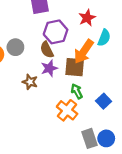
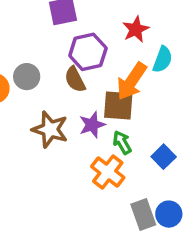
purple star: (49, 68) -> (92, 125), moved
brown star: (30, 82) -> (50, 129), size x1.5

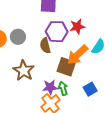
red star: (136, 29) -> (77, 27), moved
purple star: (92, 125) -> (50, 87), moved
blue square: (164, 157) -> (90, 89), moved

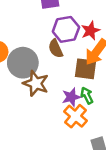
red star: (77, 27) -> (90, 31), moved
gray circle: (18, 37) -> (23, 63), moved, size x1.6

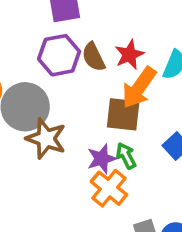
purple hexagon: (66, 29) -> (59, 55), moved
brown semicircle: (56, 49) -> (93, 57), moved

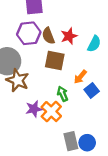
orange arrow: (139, 88) -> (80, 77), moved, size x0.6
brown square: (123, 114) -> (55, 60), moved
purple star: (102, 159) -> (34, 109), moved

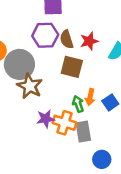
orange arrow: (80, 77) -> (90, 97), moved, turned -32
orange cross: (51, 112) -> (65, 123), turned -30
gray rectangle: (71, 141) -> (83, 132), moved

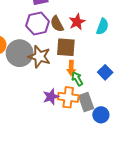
brown star: (30, 86) -> (39, 57), moved
orange arrow: (90, 97) -> (71, 68), moved
blue circle: (102, 159) -> (101, 115), moved

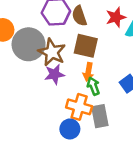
red star: (77, 22) -> (116, 17), moved
purple star: (51, 97) -> (54, 74), moved
blue circle: (101, 115) -> (70, 129), moved

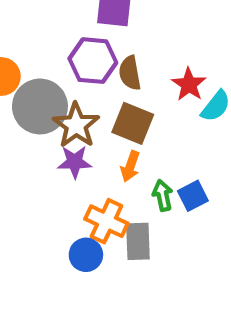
red star: (116, 17) -> (189, 84), turned -30
green arrow: (93, 86) -> (163, 195), moved

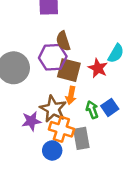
purple hexagon: (93, 61) -> (53, 57), moved
red star: (189, 84) -> (98, 68), moved
brown star: (76, 125) -> (53, 109), moved
purple star: (75, 162) -> (31, 121), moved

